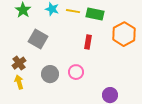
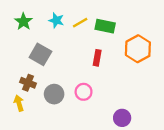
yellow line: (73, 11) -> (80, 23), turned -40
brown cross: (19, 63) -> (28, 83), moved, turned -32

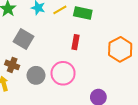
orange hexagon: (138, 49) -> (120, 49), moved
pink circle: (84, 92) -> (63, 73), size x1.5

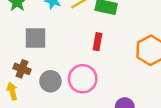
gray square: (24, 39) -> (36, 38), turned -30

